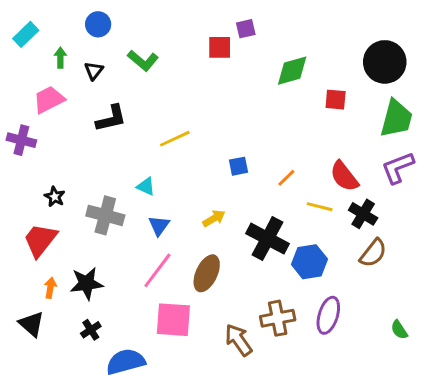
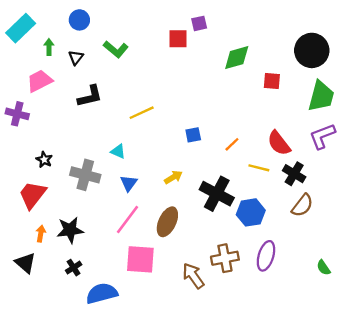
cyan rectangle: (26, 34) -> (21, 28), size x1.4

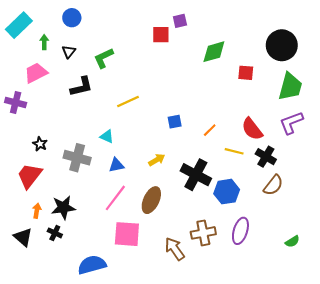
green L-shape: (116, 49) -> (104, 58), moved, turned 115
blue triangle: (129, 183) -> (116, 165), turned 42
black cross: (74, 268) -> (55, 233), moved, turned -32
green semicircle: (323, 268) -> (292, 241), turned -88

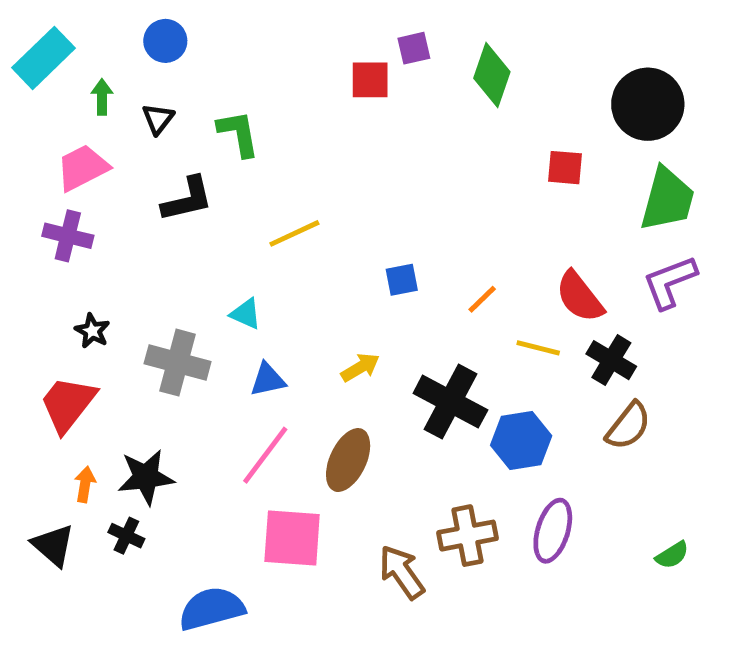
green diamond: (214, 52) -> (492, 75), moved, turned -55
green L-shape: (104, 58) -> (238, 133), turned 105
purple cross: (16, 103) -> (68, 236), moved

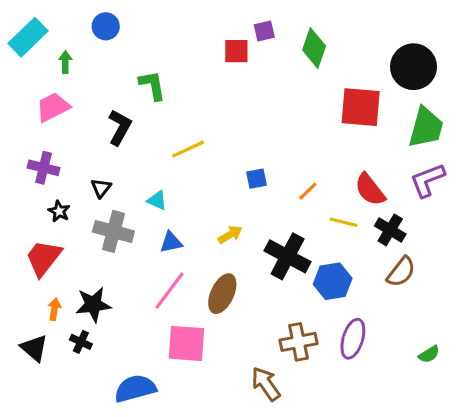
black triangle: (158, 119) -> (101, 188), moved
red square: (565, 168) -> (361, 107), size x1.8
black L-shape: (187, 199) -> (120, 127), turned -48
purple cross: (68, 236) -> (44, 168), moved
brown arrow: (402, 572) -> (266, 384), moved

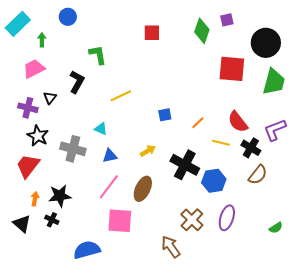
purple square: (264, 31) -> (227, 20), moved
purple L-shape: (427, 180) -> (275, 130), moved
black triangle: (101, 188) -> (50, 98), moved
black star: (59, 211) -> (38, 136), size x1.5
brown cross: (298, 342) -> (192, 220), turned -35

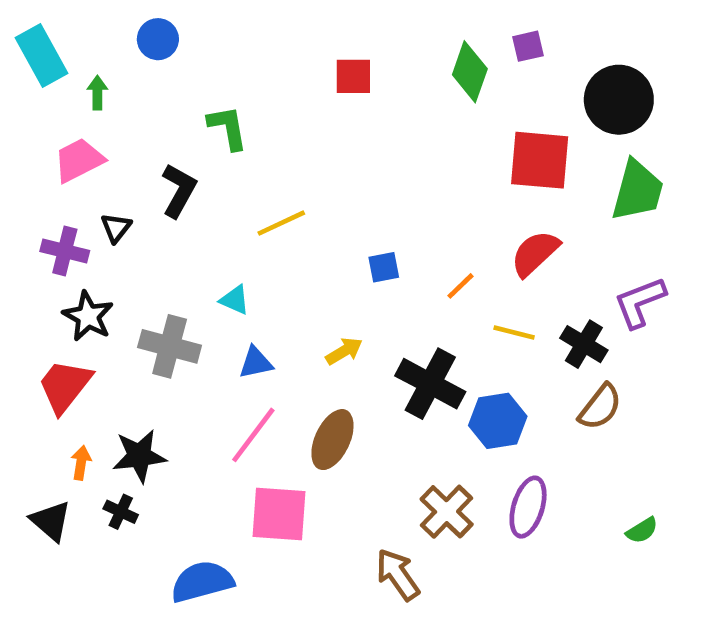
cyan rectangle: (18, 24) -> (42, 55), turned -75
red semicircle: (238, 122) -> (535, 253), moved, turned 85

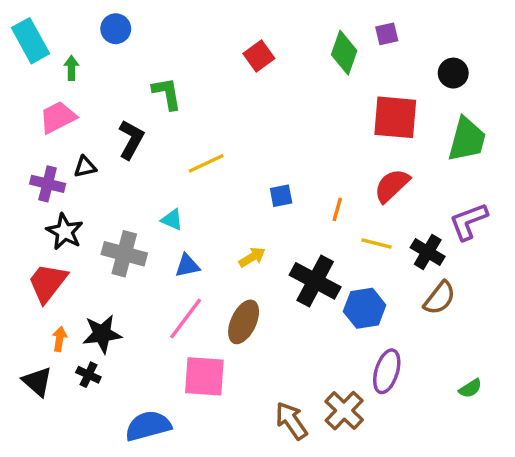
red square: (353, 76) -> (259, 56), turned -36
black circle: (619, 100) -> (453, 73), size x0.6
black triangle: (116, 228) -> (85, 167), turned 40
orange line: (461, 286) -> (337, 209), turned -30
brown cross: (447, 512) -> (344, 411), moved

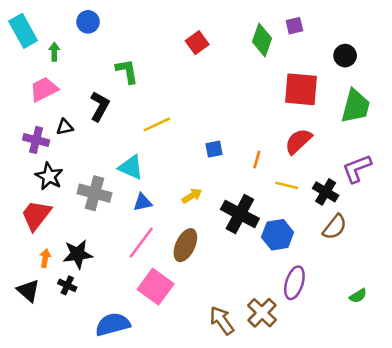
cyan triangle: (172, 220) -> (131, 167), size x1.5
pink square: (204, 376) -> (156, 287), turned 32

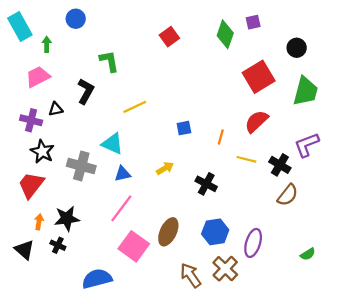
red square: (301, 89) -> (259, 77), turned -36
black cross: (240, 214) -> (206, 184), size x0.7
blue hexagon: (278, 235) -> (215, 232), moved
brown ellipse: (185, 245) -> (168, 232), moved

